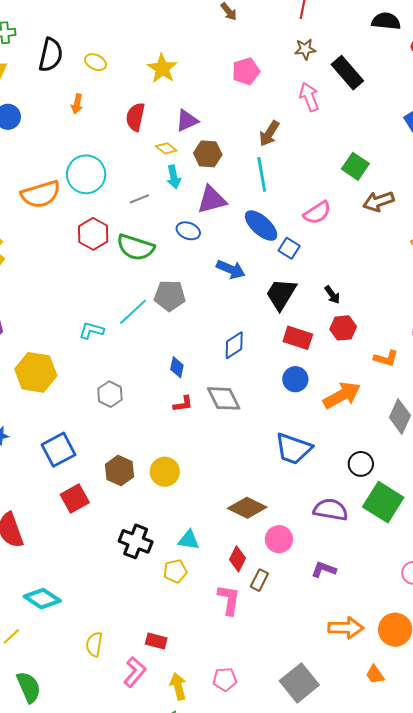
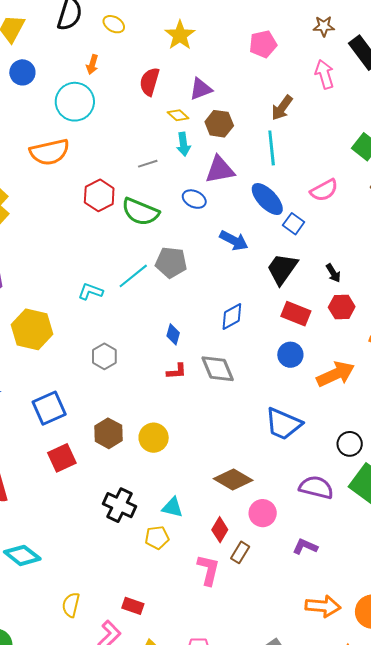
cyan circle: (86, 174) -> (75, 102), moved

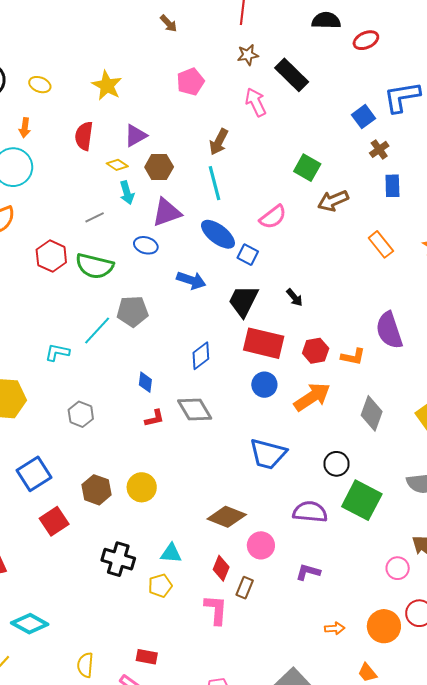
red hexagon: (342, 307) -> (316, 351), moved
red rectangle: (296, 314) -> (264, 343), size x1.4
orange arrow: (323, 606) -> (335, 628), size x0.6

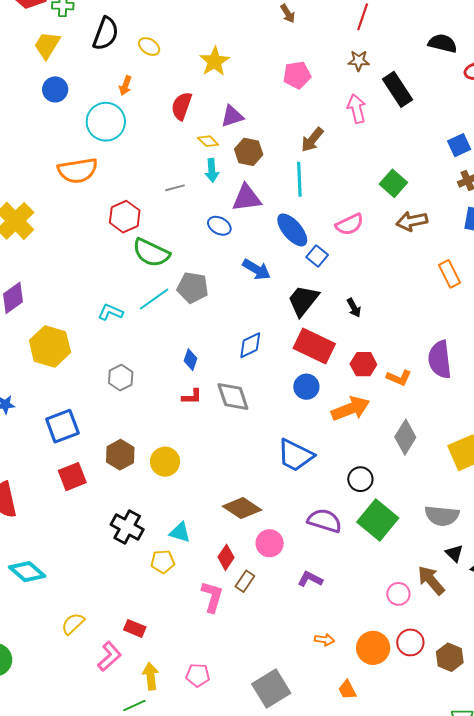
green semicircle: (95, 266) -> (151, 253), moved
yellow semicircle: (85, 665) -> (73, 624), turned 30

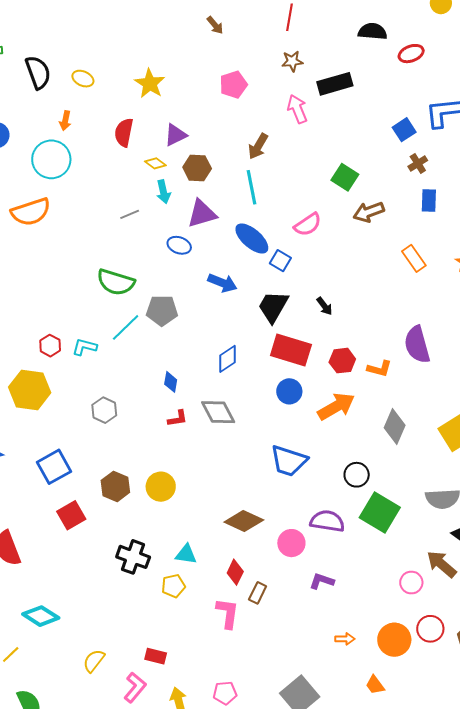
black semicircle: (106, 34) -> (38, 72), turned -32
black rectangle: (397, 89) -> (335, 84), turned -64
red hexagon: (125, 217) -> (50, 346), moved, size x0.7
pink circle: (270, 543) -> (291, 543), moved

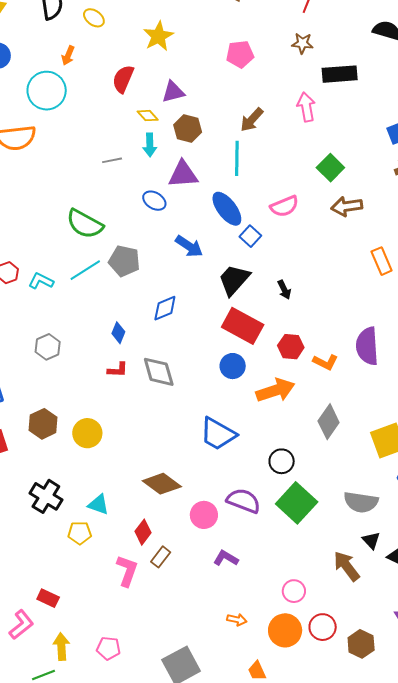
pink arrow: (297, 109) -> (306, 107), moved
blue diamond: (228, 359) -> (165, 308), moved
pink circle: (411, 583) -> (294, 591), moved

